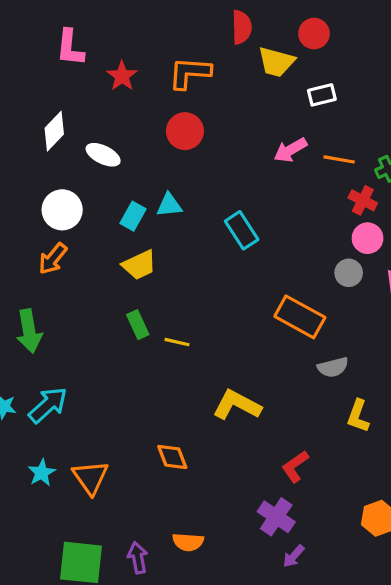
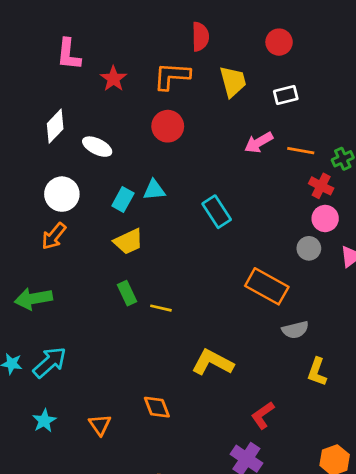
red semicircle: (242, 27) -> (200, 37), moved
yellow trapezoid: (276, 62) -> (233, 81), moved, turned -120
green arrow: (29, 331) -> (33, 299), turned 90
orange triangle: (90, 477) -> (100, 425), moved, size x0.7

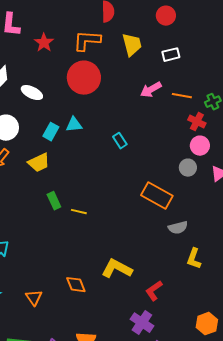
red circle: (168, 126) -> (84, 78), size x1.4
cyan rectangle: (217, 212) -> (120, 141), size x0.7
yellow trapezoid: (128, 242) -> (39, 163), moved
yellow L-shape: (213, 362) -> (117, 269), moved

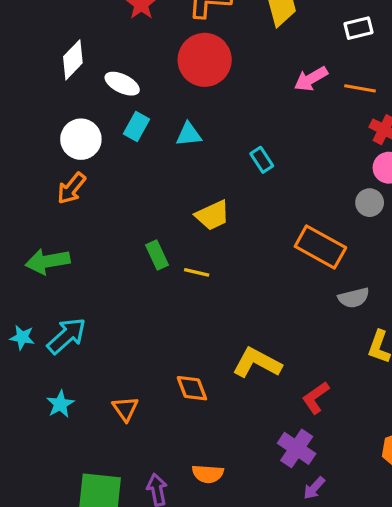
white rectangle: (171, 55) -> (358, 28), moved
cyan rectangle: (51, 132) -> (136, 126), moved
yellow trapezoid: (39, 163) -> (213, 215), moved

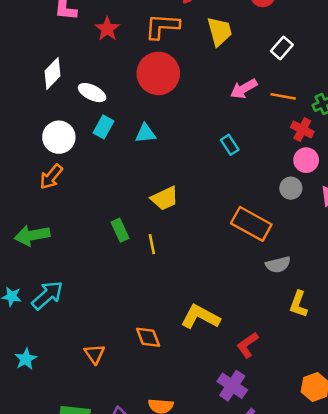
white rectangle: (358, 28) -> (282, 48), turned -35
cyan rectangle: (262, 160) -> (230, 145), moved
yellow line: (197, 272) -> (152, 244), turned 66
cyan star: (60, 404) -> (26, 359), moved

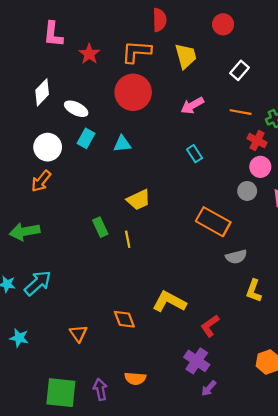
pink arrow: (244, 89) -> (192, 105), moved
cyan star: (26, 359) -> (19, 338), turned -30

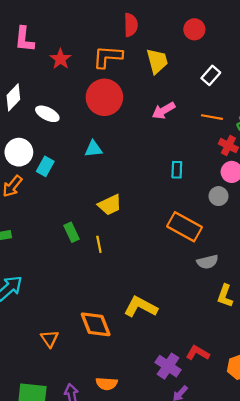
cyan rectangle: (86, 138) -> (45, 166), moved
cyan rectangle: (195, 154) -> (177, 170), moved, turned 35
orange diamond: (124, 319) -> (96, 324), size x1.4
red L-shape: (210, 326) -> (198, 353), moved, turned 65

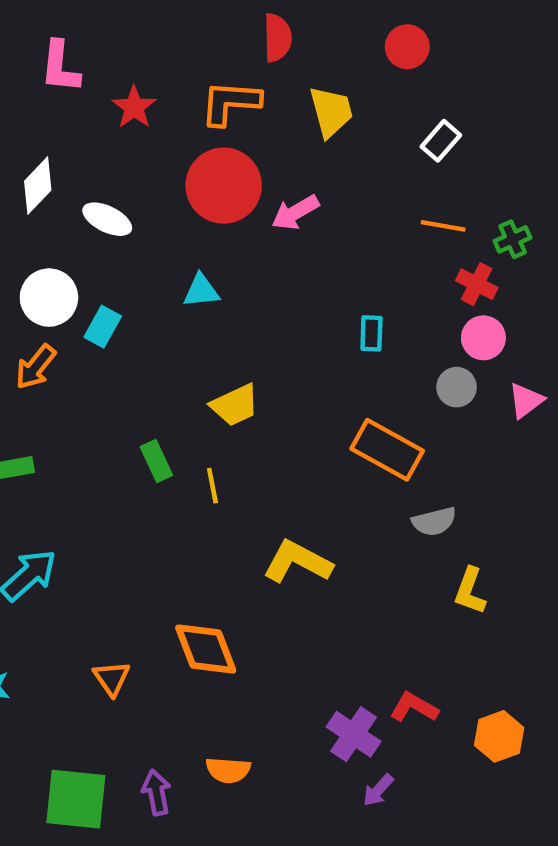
pink arrow: (164, 110) -> (295, 212), moved
yellow L-shape: (141, 307) -> (298, 562), moved

